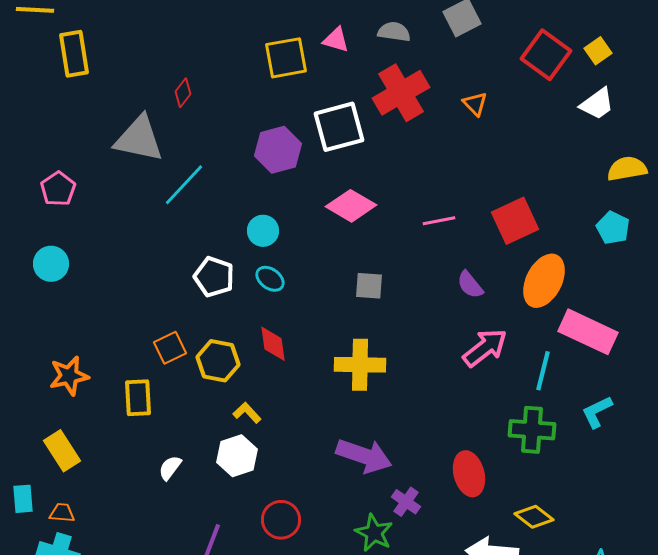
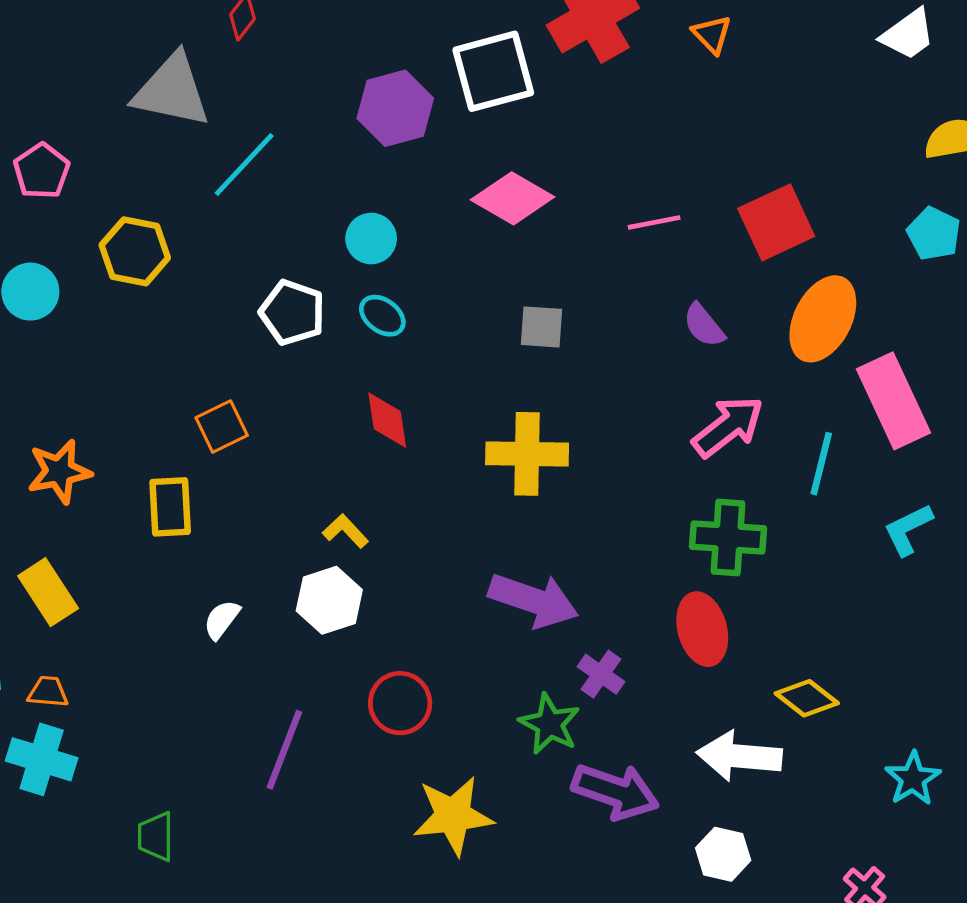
pink rectangle: (588, 332) -> (894, 401), turned 40
yellow hexagon: (218, 361) -> (135, 251), moved
green cross: (532, 430) -> (728, 538), moved

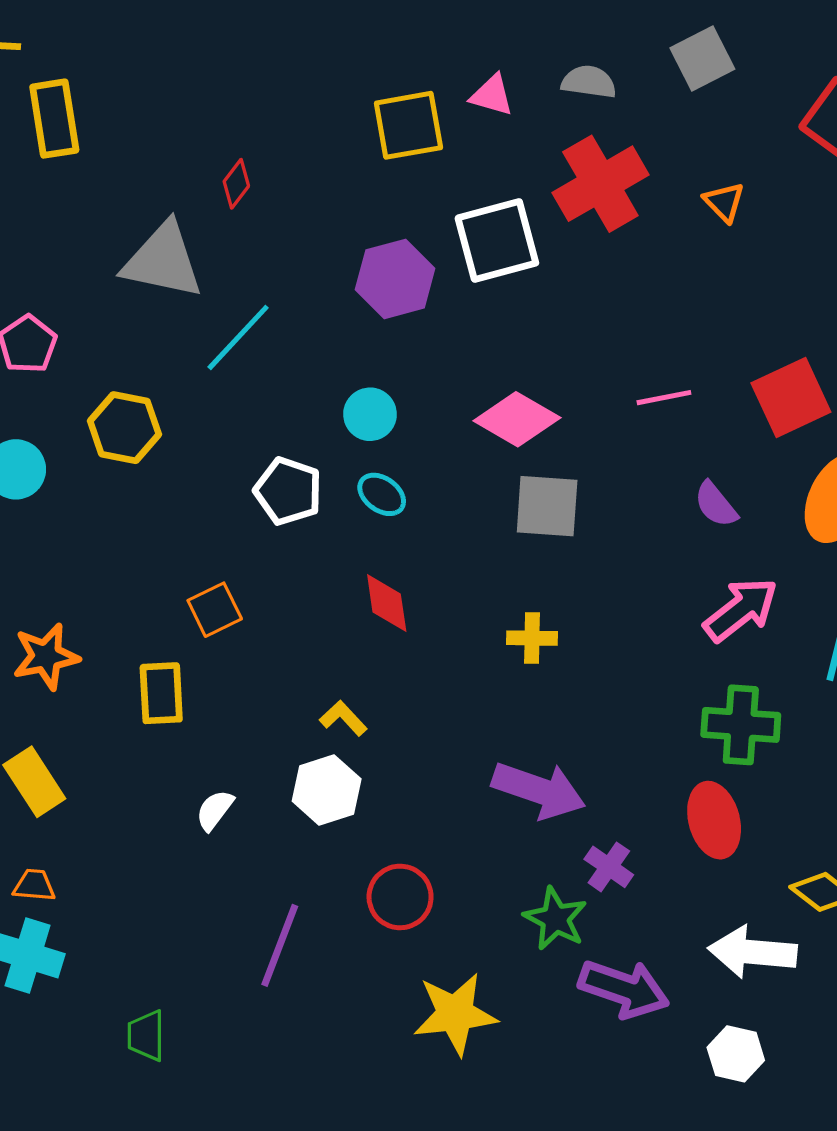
pink diamond: (513, 198) -> (517, 419), moved
gray square: (542, 327) -> (547, 506), size x1.4
yellow cross: (527, 454) -> (532, 638), size x0.6

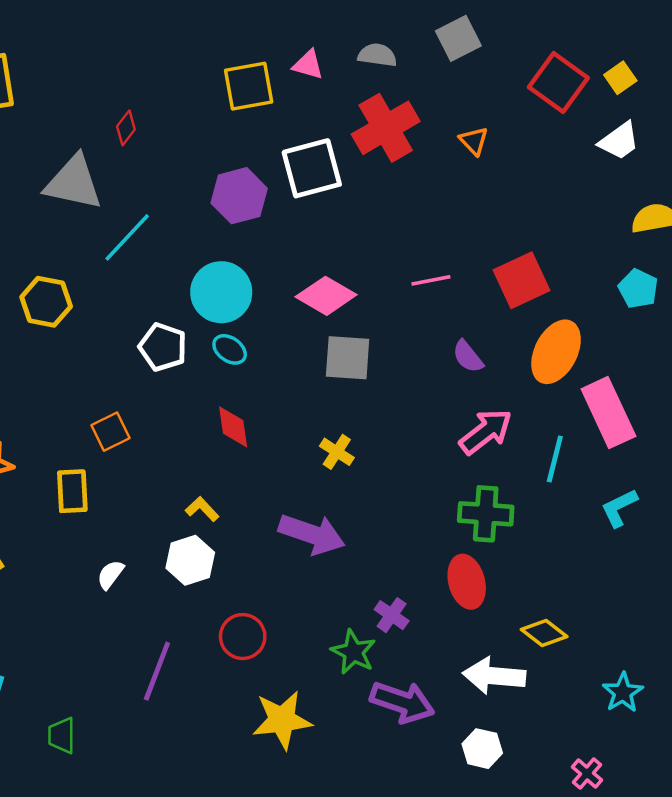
cyan circle: (370, 414) -> (221, 292), size x1.6
yellow cross: (532, 638) -> (337, 452), turned 32
purple arrow: (539, 790) -> (312, 534), moved

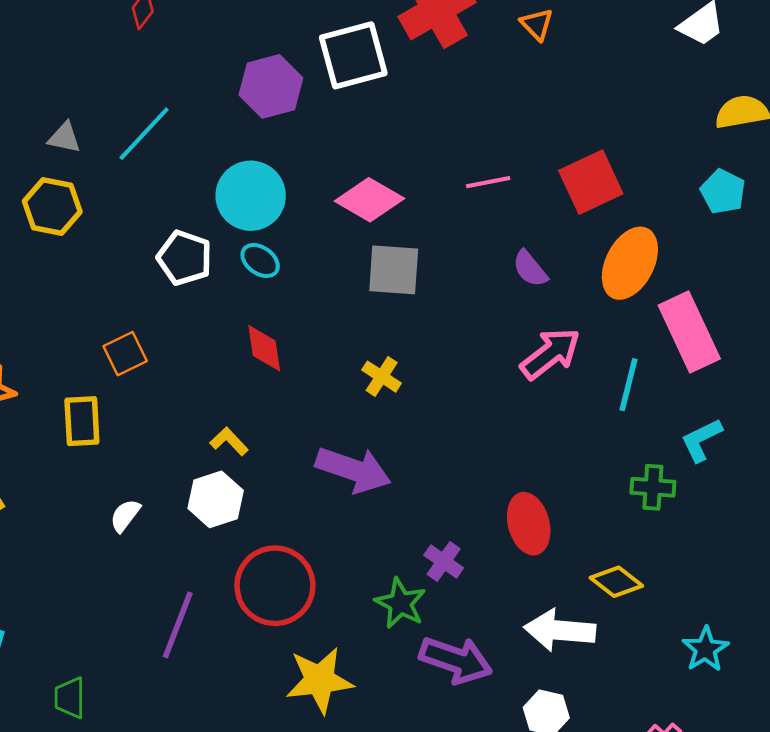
gray triangle: (73, 183) -> (64, 138), moved, size x0.5
green cross: (486, 514) -> (653, 487), moved, size x0.7
red circle: (243, 637) -> (275, 586), size x1.5

